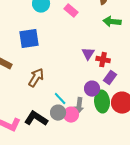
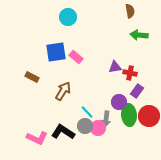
pink rectangle: (71, 11) -> (76, 57), moved
purple triangle: (88, 54) -> (115, 67), turned 48

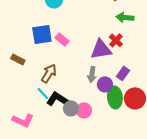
purple triangle: (115, 67) -> (101, 49), size x1.6
red cross: (130, 73) -> (116, 40), moved, turned 32
cyan line: (87, 112) -> (43, 93), moved
gray arrow: (106, 119) -> (92, 74), moved
black L-shape: (63, 132) -> (58, 99), moved

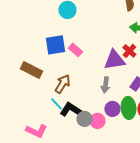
brown rectangle: (18, 59) -> (31, 70), size x1.5
purple circle: (105, 84) -> (112, 109), moved

